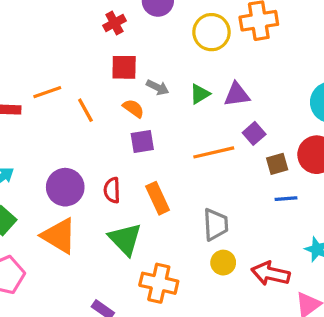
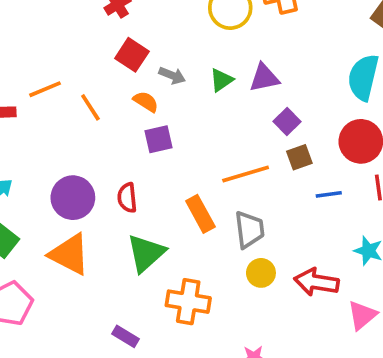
red square: (124, 67) -> (132, 55), turned 36
orange line: (214, 152) -> (246, 174), moved
brown square: (277, 164) -> (299, 157), moved
orange rectangle: (158, 198) -> (200, 214), moved
green triangle: (125, 239) -> (146, 253), turned 36

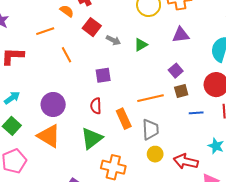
purple triangle: (264, 78) -> (181, 35), moved
orange line: (45, 89) -> (45, 31), moved
orange semicircle: (146, 102) -> (67, 11), moved
red semicircle: (127, 198) -> (96, 106), moved

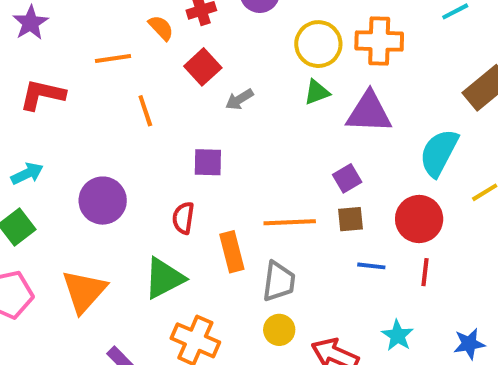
purple triangle: (181, 35) -> (369, 112), size x1.4
gray arrow: (113, 40) -> (239, 99), turned 112
green triangle: (141, 45) -> (317, 92), moved
orange triangle: (49, 136) -> (84, 291), moved, turned 30

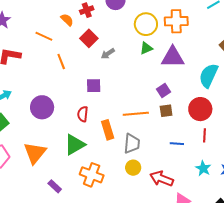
orange line: (113, 59) -> (44, 36), turned 36
blue line: (371, 266) -> (177, 144), moved
cyan star: (398, 335) -> (203, 168), moved

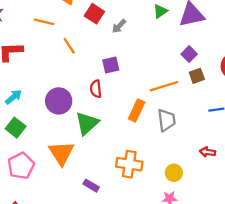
red semicircle: (83, 114) -> (96, 89), moved
orange rectangle: (108, 130) -> (137, 111), turned 54
green triangle: (75, 145) -> (87, 123), moved
yellow circle: (133, 168) -> (174, 173), moved
red arrow: (161, 179) -> (208, 152), size x0.6

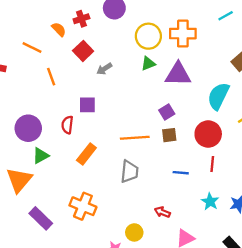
orange rectangle: (137, 111) -> (86, 154), moved
green triangle: (87, 123) -> (41, 156), moved, size x0.7
yellow circle: (174, 173) -> (134, 232), moved
purple rectangle: (91, 186) -> (41, 218), size x1.5

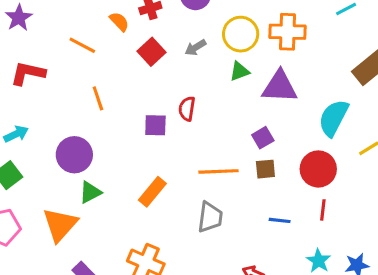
gray arrow: (104, 69) -> (196, 48), moved
orange line: (51, 77) -> (98, 98), moved
red semicircle: (67, 125) -> (187, 109), moved

